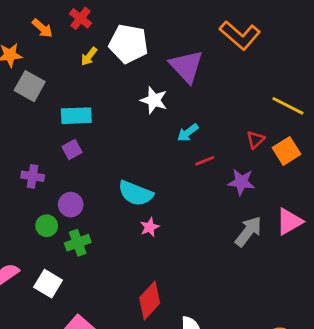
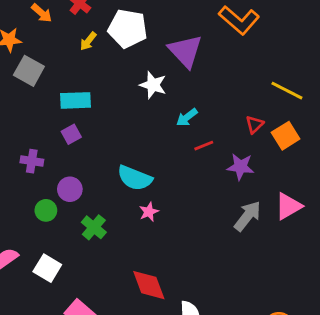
green cross: (78, 243) -> (94, 227), moved, turned -30
red diamond: (150, 301) -> (149, 285), turned -63

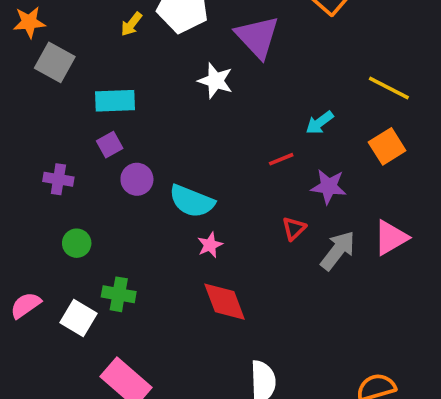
cyan arrow: (187, 117) -> (320, 123), moved
red triangle: (255, 124) -> (294, 229), moved
purple circle: (70, 189) -> (137, 179), moved
green cross: (94, 227) -> (119, 294), moved, turned -30
red diamond: (149, 285) -> (225, 302), moved

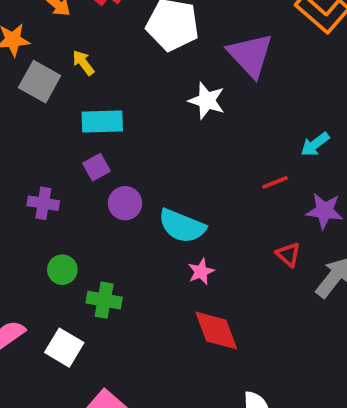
yellow arrow: (131, 24) -> (83, 63), moved, turned 105
red triangle: (294, 229) -> (288, 254), turned -35
green cross: (119, 294) -> (104, 300), moved

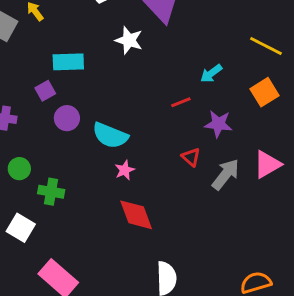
cyan rectangle: (102, 122) -> (68, 62), moved

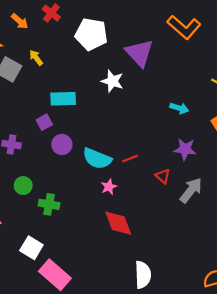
cyan arrow: (211, 73) -> (179, 108), turned -126
red line: (181, 102) -> (130, 159), moved
white square: (21, 228) -> (31, 248), moved

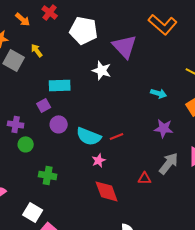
red triangle: (163, 176) -> (145, 178), moved, turned -40
green circle: (23, 186) -> (26, 144), moved

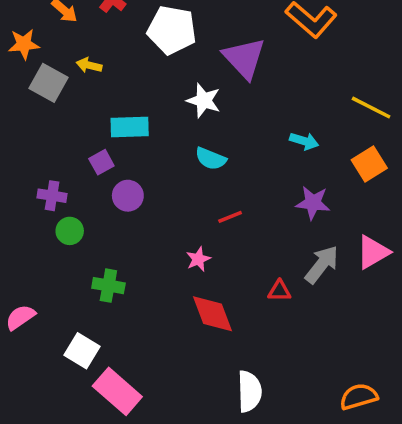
yellow arrow: (37, 50) -> (89, 65), turned -40
cyan semicircle: (89, 136) -> (211, 159), moved, size x0.7

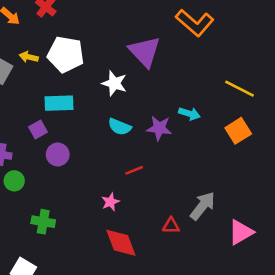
white pentagon: (172, 30) -> (66, 54), moved
purple star: (313, 203) -> (159, 128), moved
pink triangle: (373, 252) -> (241, 232), moved

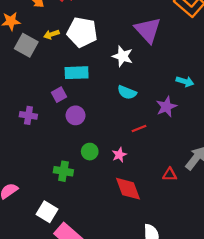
yellow arrow: (29, 57) -> (51, 34), turned -32
purple star: (159, 128) -> (166, 107), moved, turned -30
green circle: (14, 181) -> (90, 152), moved

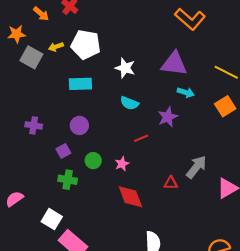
purple triangle: (148, 30) -> (174, 64), moved, turned -40
purple square: (59, 95) -> (63, 151), moved

